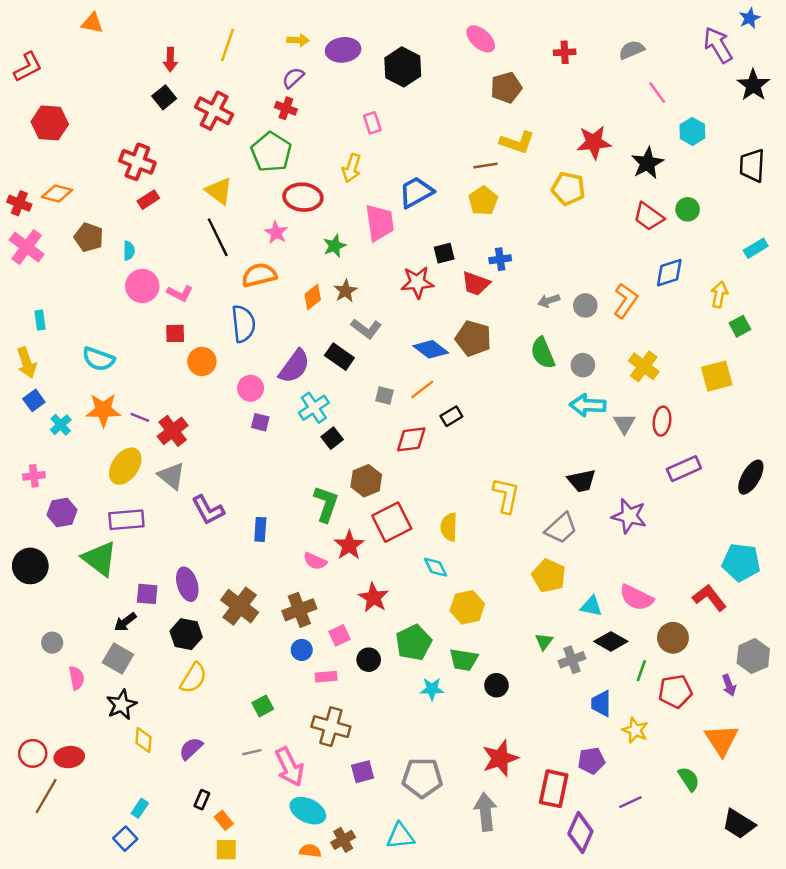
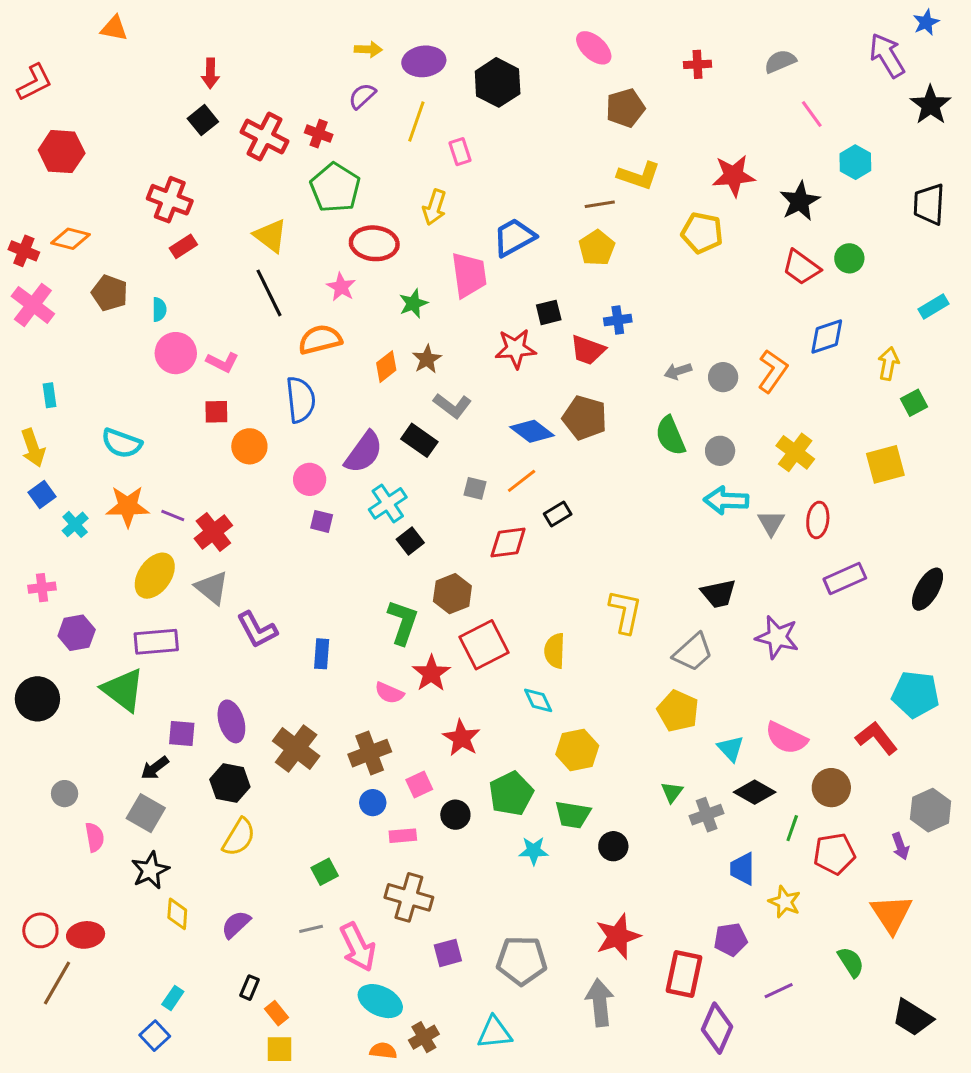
yellow line: (227, 45) -> (416, 122), moved
red cross: (286, 108) -> (319, 134), moved
cyan triangle: (591, 606) -> (731, 748), turned 35

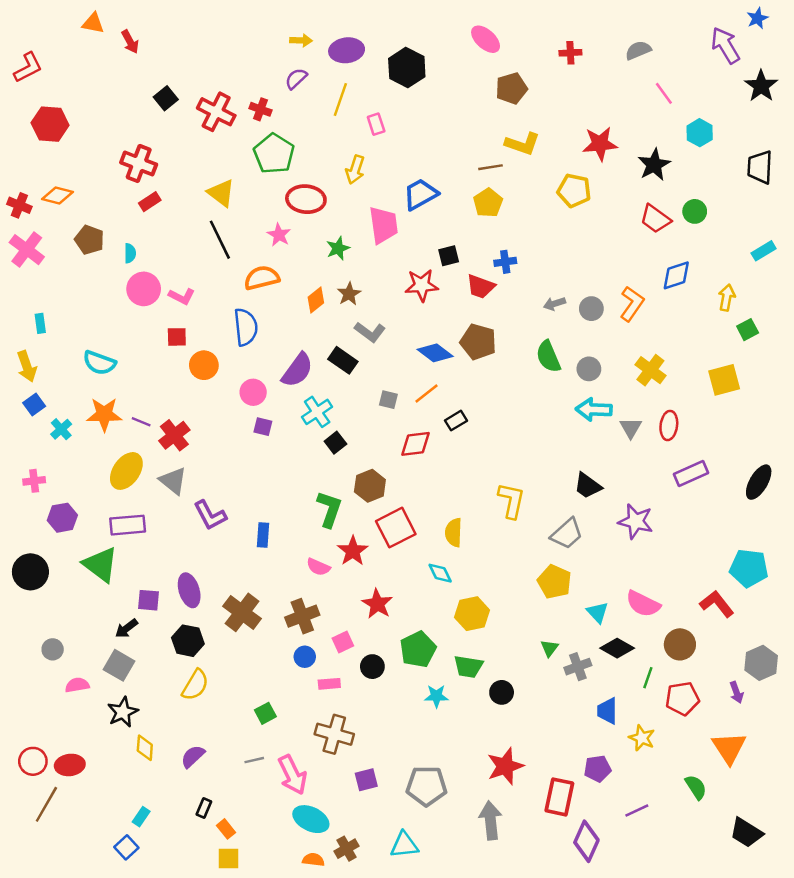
red arrow: (210, 73) -> (130, 42), moved, turned -30
black trapezoid: (719, 594) -> (588, 486), turned 48
pink semicircle: (95, 837) -> (77, 685), turned -90

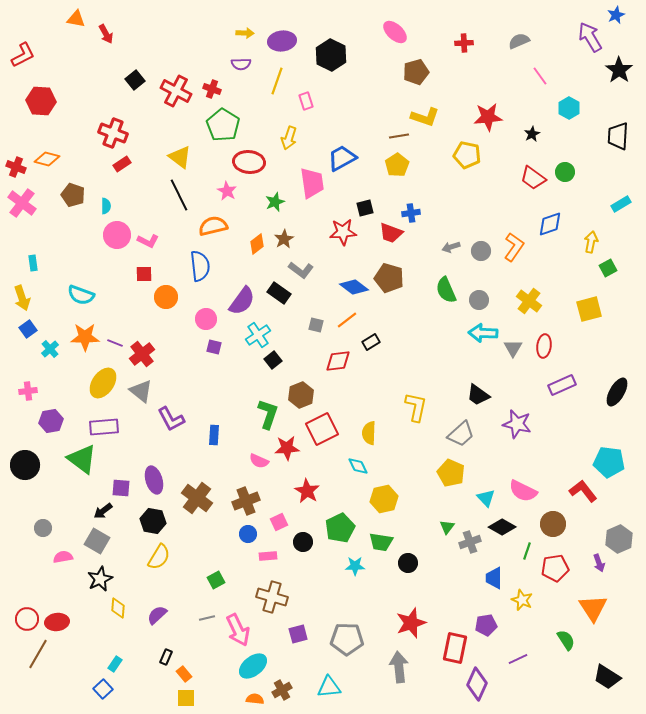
purple semicircle: (296, 79) -> (241, 64), turned -138
black star: (654, 165) -> (532, 134), size x0.6
red star: (353, 551) -> (287, 448), turned 30
cyan ellipse: (311, 819) -> (253, 666), turned -64

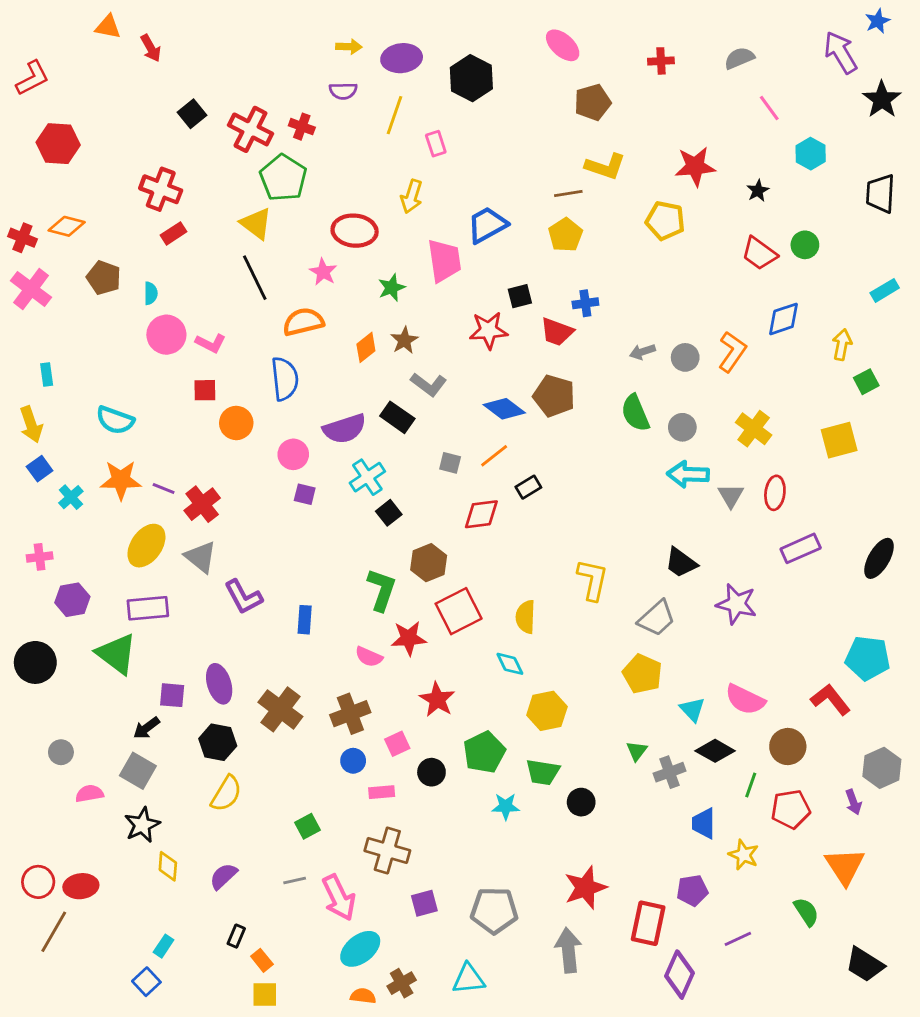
green pentagon: (223, 125) -> (283, 178), moved
purple semicircle: (242, 301) -> (345, 429), turned 36

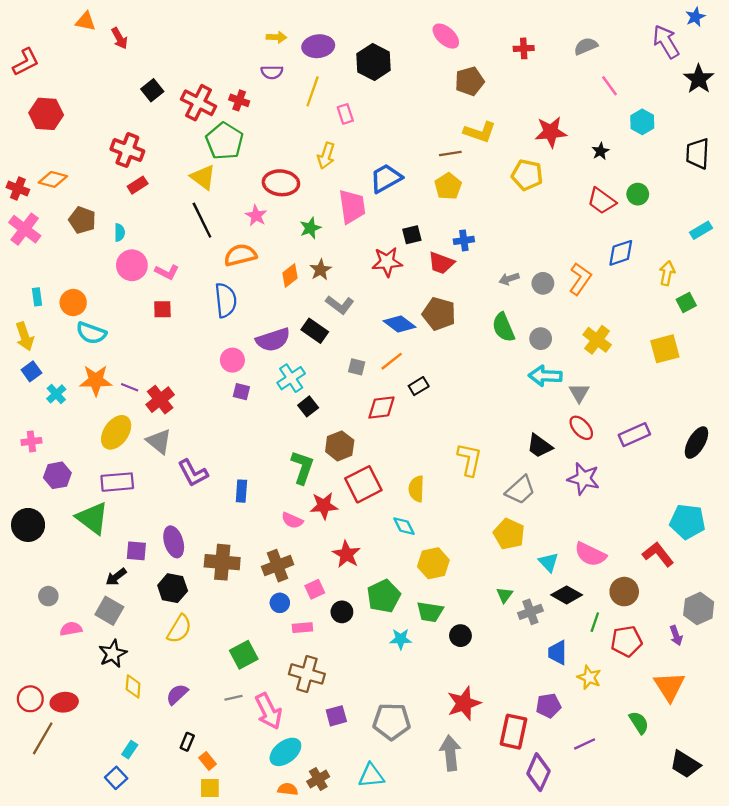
orange circle: (236, 423) -> (73, 303), moved
red ellipse: (775, 493) -> (581, 428), moved, turned -50
brown cross: (280, 709) -> (222, 562), turned -32
green square: (308, 826) -> (244, 655), size x1.4

